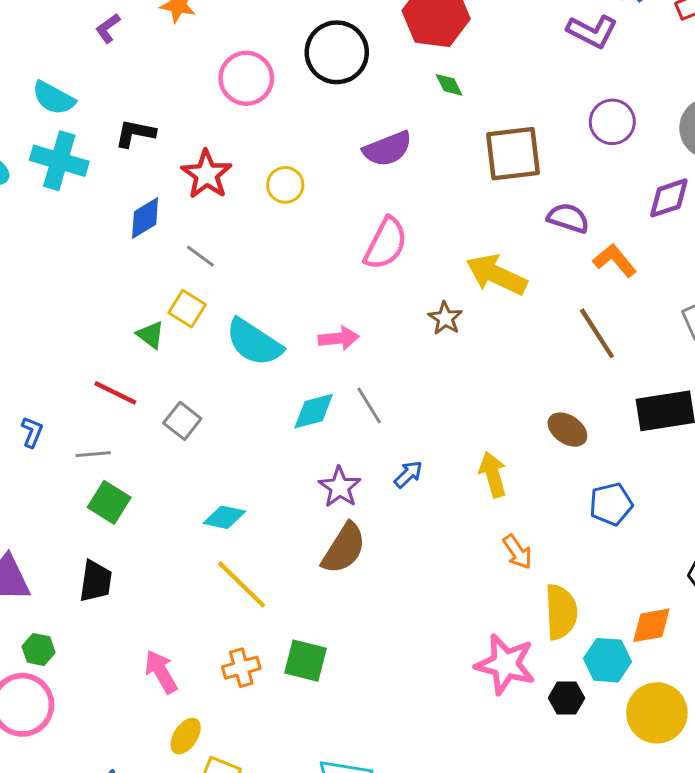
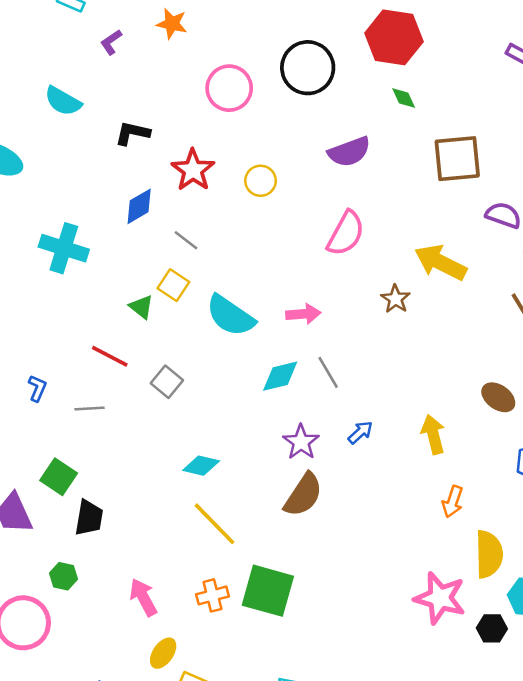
cyan cross: (59, 161) -> (64, 248), moved
green square: (109, 502) -> (59, 477), moved
orange arrow: (517, 552) -> (453, 502), turned 52
green hexagon: (39, 649) -> (63, 576), moved
green square: (305, 661) -> (268, 591), size x1.4

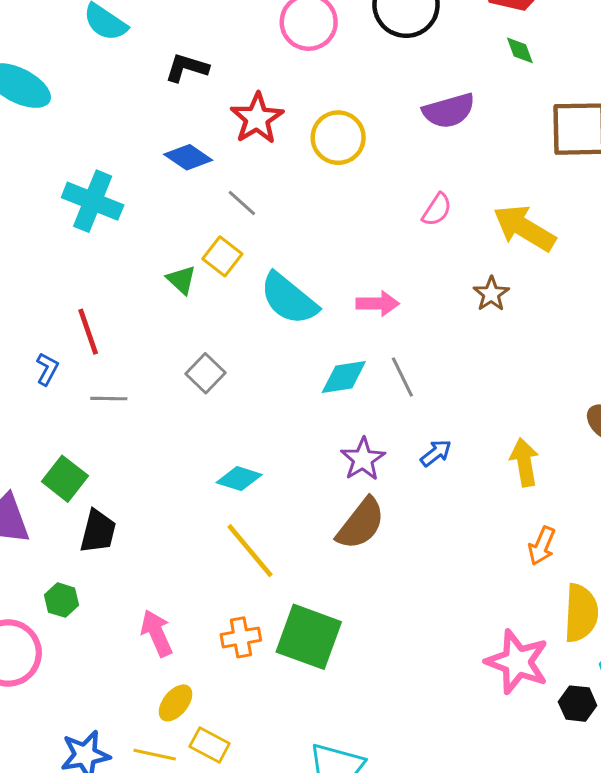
yellow circle: (261, 181) -> (338, 138), size x1.4
blue diamond: (139, 206) -> (188, 157), turned 60
pink semicircle: (346, 233) -> (437, 210), size x0.6
yellow arrow: (440, 262) -> (524, 228), moved
red line: (110, 356) -> (88, 332), moved, turned 39

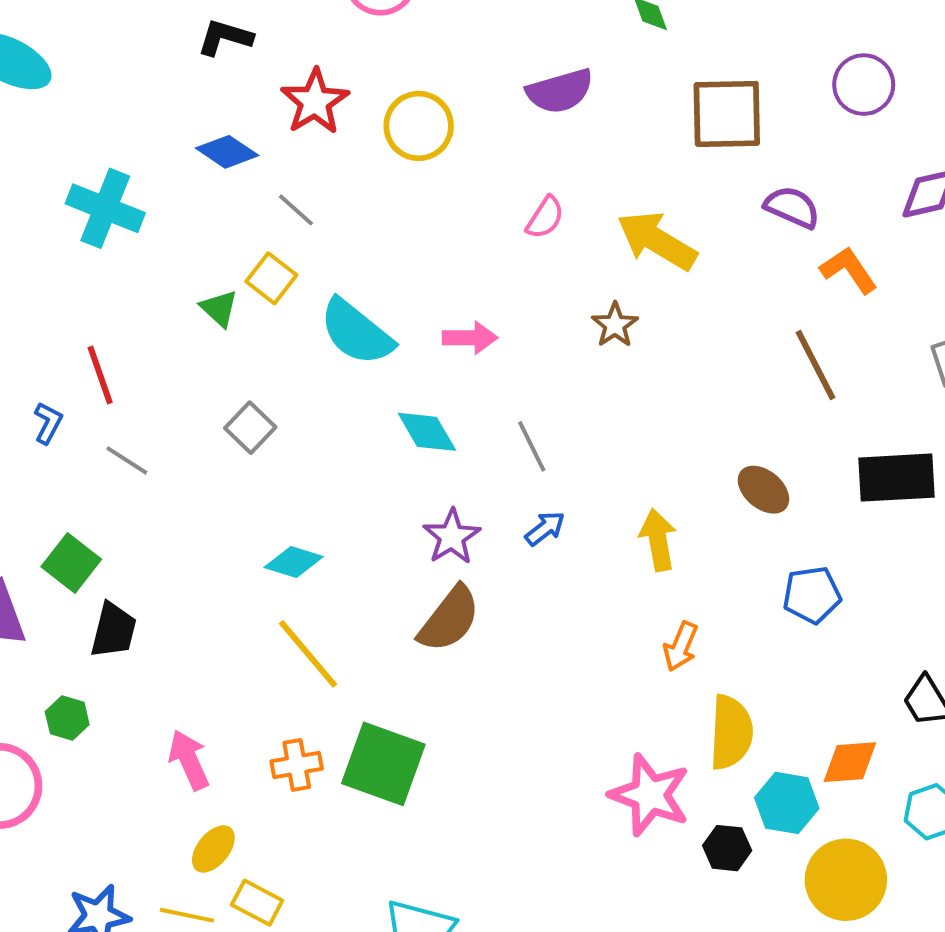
cyan diamond: (344, 377) -> (427, 432), turned 69
gray line: (402, 377) -> (532, 446), moved
gray line: (109, 399) -> (127, 460), turned 32

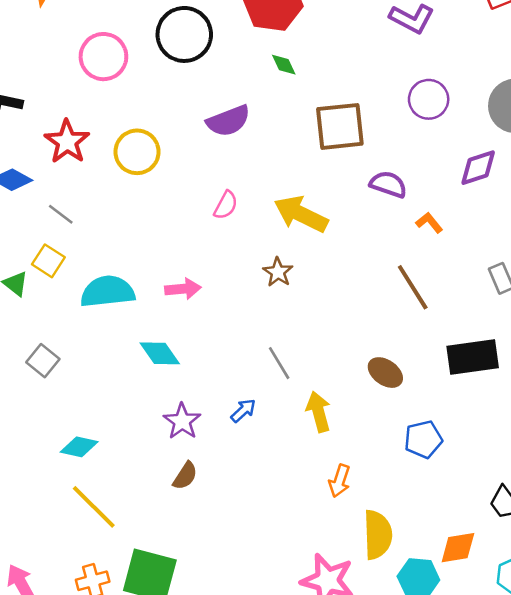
orange L-shape: (849, 270) -> (429, 223), size x0.7
cyan semicircle: (356, 332) -> (108, 292), turned 140
gray line: (532, 446) -> (279, 363), moved
brown semicircle: (449, 619) -> (185, 476), size x0.6

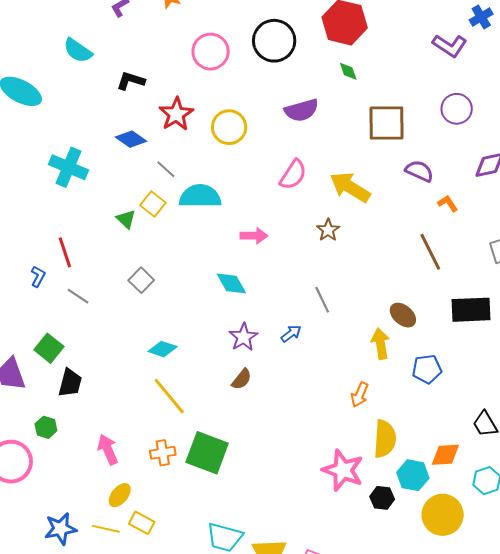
pink semicircle: (226, 205) -> (293, 175), size x1.4
cyan semicircle: (108, 292) -> (200, 196), moved
yellow arrow: (319, 412) -> (381, 344), moved

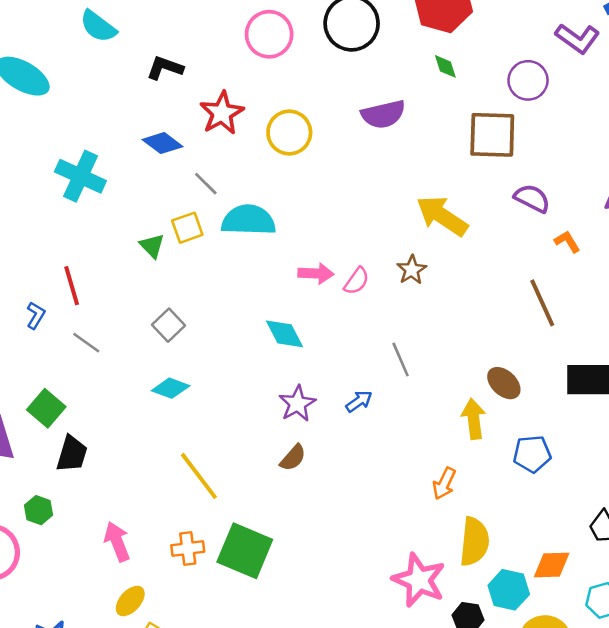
purple circle: (457, 109) -> (528, 80), moved
pink semicircle: (293, 175) -> (357, 281), moved, size x0.7
yellow square: (153, 204) -> (187, 228), turned 30
cyan diamond: (163, 349) -> (171, 388), moved

